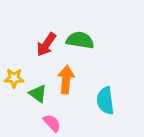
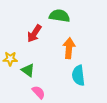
green semicircle: (80, 40) -> (59, 16), moved
orange arrow: (66, 80) -> (69, 48), moved

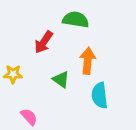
green triangle: (28, 70) -> (61, 79), moved
pink semicircle: (39, 92) -> (29, 117), moved

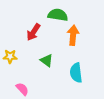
orange arrow: (88, 61) -> (73, 35), moved

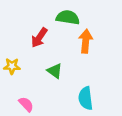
cyan semicircle: (76, 73) -> (86, 98), moved

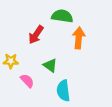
cyan semicircle: (86, 98) -> (63, 91), moved
pink semicircle: (26, 104) -> (27, 81), moved

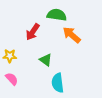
orange arrow: (79, 38) -> (72, 35), turned -54
pink semicircle: (27, 81) -> (12, 79), moved

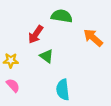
orange arrow: (72, 35) -> (93, 38), moved
green triangle: (46, 60) -> (47, 56), moved

